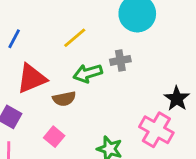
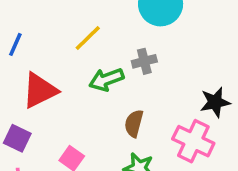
brown semicircle: (64, 99) -> (134, 123), moved, turned 120
black star: (177, 99) -> (215, 102), turned 30

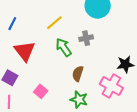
green arrow: (106, 80) -> (64, 47), turned 72
red triangle: (40, 90) -> (25, 51), turned -45

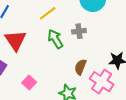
brown semicircle: (78, 74) -> (80, 67), moved

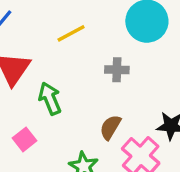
green arrow: (55, 39) -> (50, 98), moved

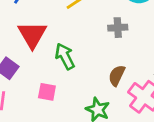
pink square: (24, 139) -> (47, 92), turned -36

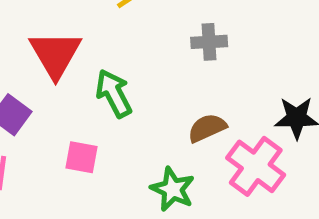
brown semicircle: (117, 75) -> (207, 128), turned 40

